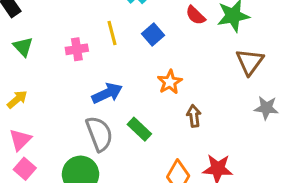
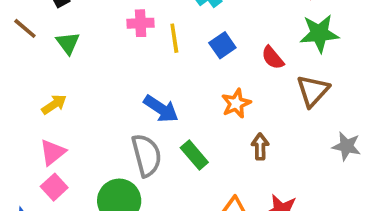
red semicircle: (195, 15) -> (273, 58), moved
pink cross: (77, 49) -> (141, 23), moved
brown triangle: (250, 62) -> (313, 91), moved
blue arrow: (107, 93) -> (161, 109), turned 52

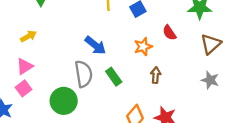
red semicircle: (273, 58) -> (169, 33), moved
brown triangle: (313, 91) -> (211, 44), moved

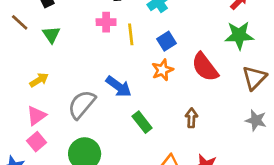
red semicircle: (169, 33) -> (205, 67), size x1.6
orange star: (143, 47) -> (162, 70), moved
gray semicircle: (84, 74) -> (82, 104), moved, turned -128

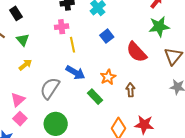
yellow line: (131, 34) -> (72, 45), moved
orange star: (162, 70) -> (108, 77), moved
yellow arrow: (39, 80) -> (25, 65), moved

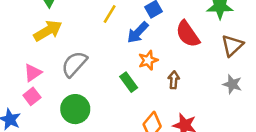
yellow line: (72, 45) -> (110, 14), turned 35
yellow arrow: (25, 65) -> (48, 31), size x1.6
blue arrow: (75, 73) -> (138, 32), moved, turned 96

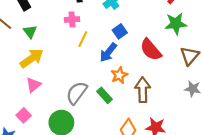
gray semicircle: (74, 64) -> (77, 93), moved
pink triangle: (33, 73) -> (33, 85), moved
brown arrow: (174, 80) -> (143, 90), size x1.6

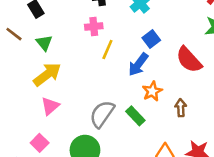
brown arrow: (143, 90) -> (181, 108), size x0.6

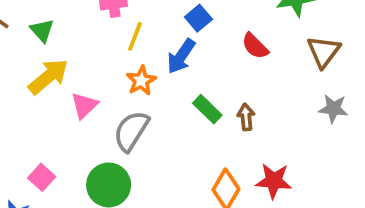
red semicircle: (189, 60) -> (255, 46), size x0.7
orange star: (152, 91) -> (141, 81), moved
pink triangle: (50, 106) -> (84, 105), moved
green rectangle: (135, 116) -> (207, 109), moved

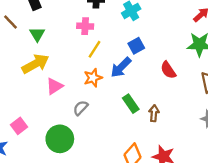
gray semicircle: (131, 131) -> (81, 108), size x0.6

